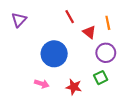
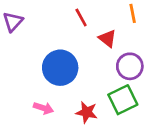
orange line: (108, 23) -> (133, 13), moved
green square: (101, 78) -> (123, 100), size x1.5

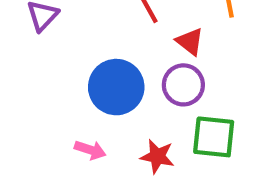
purple circle: (130, 66) -> (183, 85), moved
green square: (123, 100) -> (214, 137), turned 32

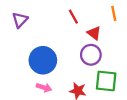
blue circle: (116, 87) -> (43, 60), moved

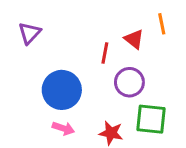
red line: (73, 17) -> (105, 53), moved, turned 40
red triangle: (94, 33) -> (134, 39), moved

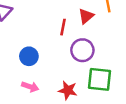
red triangle: (134, 39) -> (86, 16), turned 42
blue circle: (62, 90) -> (29, 56), size x0.6

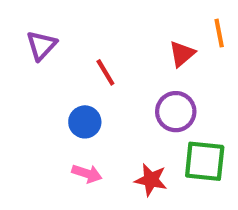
red line: (63, 27) -> (105, 72), moved, turned -42

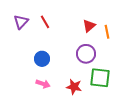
orange line: (219, 33) -> (107, 32), moved
red line: (105, 72) -> (45, 22), moved

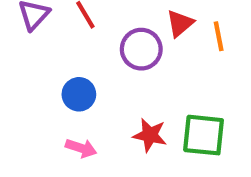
purple circle: (86, 54) -> (141, 49), moved
red star: (74, 87) -> (150, 135), moved

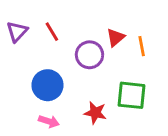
blue circle: (79, 94) -> (47, 85), size x1.4
green square: (204, 135) -> (131, 95), moved

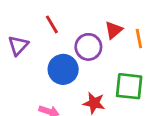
purple triangle: (17, 32) -> (18, 46), moved
blue circle: (47, 85) -> (63, 69), moved

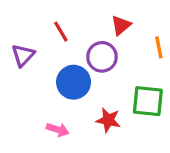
red triangle: (114, 30) -> (121, 25), moved

